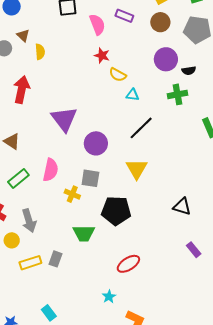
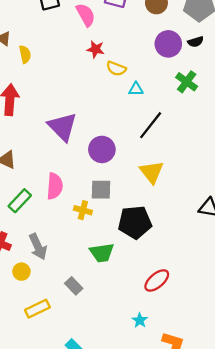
black semicircle: (189, 71) -> (196, 42), moved
green cross: (177, 94) -> (187, 82), turned -36
gray rectangle: (55, 259) -> (74, 286), turned -56
yellow rectangle: (30, 263) -> (37, 309), moved

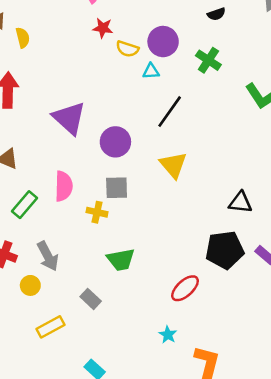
purple circle: (168, 44) -> (163, 42), moved
black pentagon: (135, 222) -> (225, 250), moved

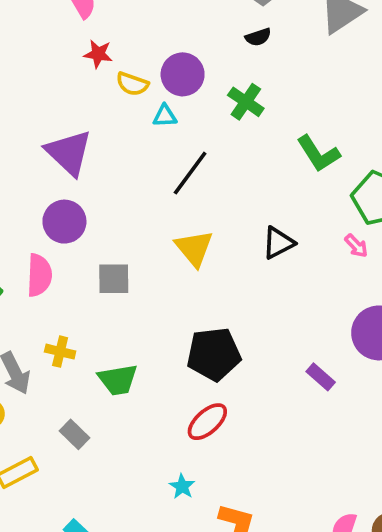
purple triangle: (69, 118) -> (69, 153), moved
purple circle: (115, 142) -> (64, 222), moved
black triangle: (240, 202) -> (278, 243), moved, turned -35
yellow cross: (97, 212) -> (60, 352), moved
black pentagon: (225, 250) -> (214, 354), moved

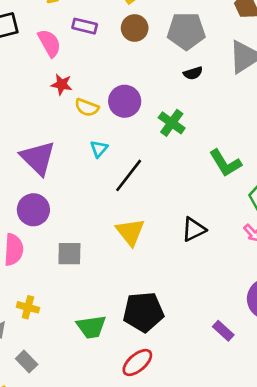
black semicircle: (258, 37) -> (193, 73), moved
cyan triangle: (165, 116) -> (99, 149), moved, turned -48
green trapezoid: (118, 380) -> (91, 327), moved
gray rectangle: (74, 434) -> (27, 361), moved

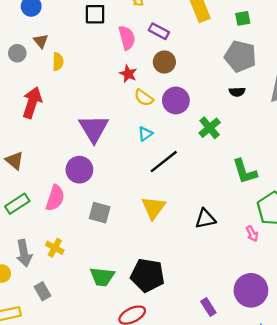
brown circle: (135, 28) -> (164, 62), moved

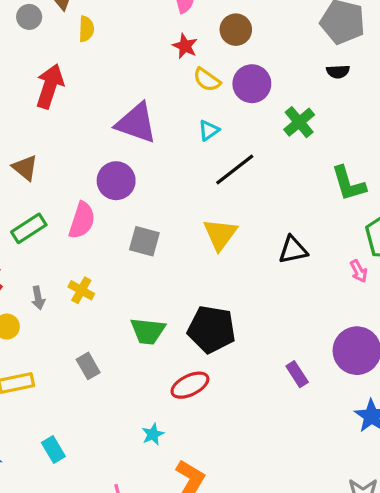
purple triangle: (94, 129) -> (136, 123), turned -40
gray arrow: (24, 253) -> (38, 298), size x0.6
gray rectangle: (42, 291) -> (88, 366), moved

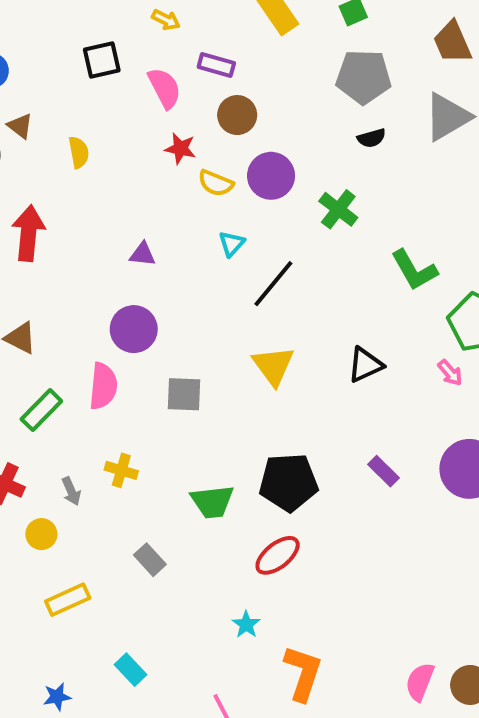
yellow semicircle: (86, 29) -> (79, 152), moved
purple triangle: (136, 123) -> (142, 254), size x0.5
purple rectangle: (297, 374) -> (384, 471), moved

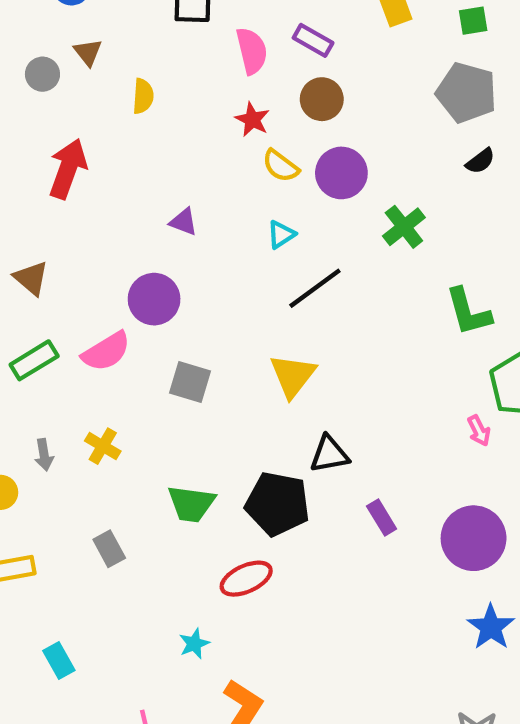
black semicircle: (371, 138) -> (480, 161), moved, turned -36
black triangle: (365, 365) -> (329, 454), moved
pink semicircle: (103, 386) -> (106, 351), turned 39

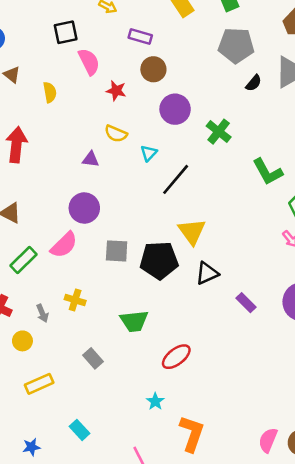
pink semicircle: (252, 51) -> (89, 62), moved
yellow semicircle: (281, 166) -> (116, 134), moved
yellow triangle: (293, 376) -> (192, 232), moved
black pentagon: (278, 504) -> (159, 260), moved

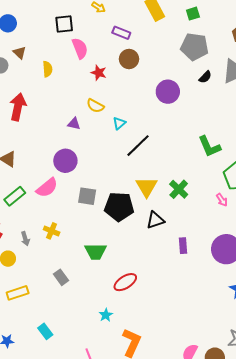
purple circle: (175, 109) -> (168, 92), moved
green cross: (219, 132) -> (179, 189), moved
purple rectangle: (246, 303) -> (183, 246), turned 35

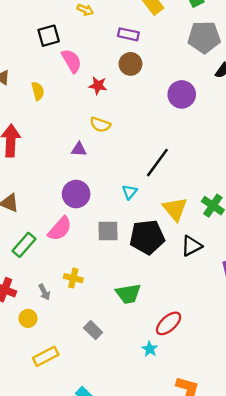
purple rectangle: (121, 33) -> (128, 34), moved
cyan triangle: (119, 123) -> (130, 192), moved
cyan star: (106, 315) -> (150, 349), moved

